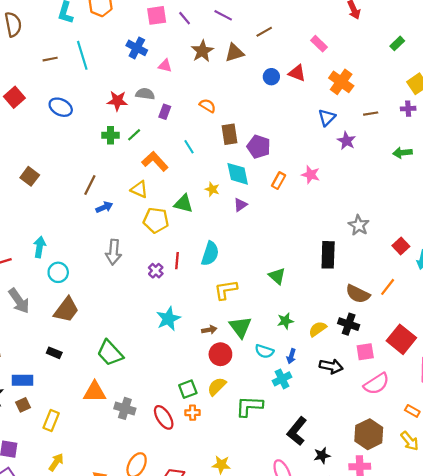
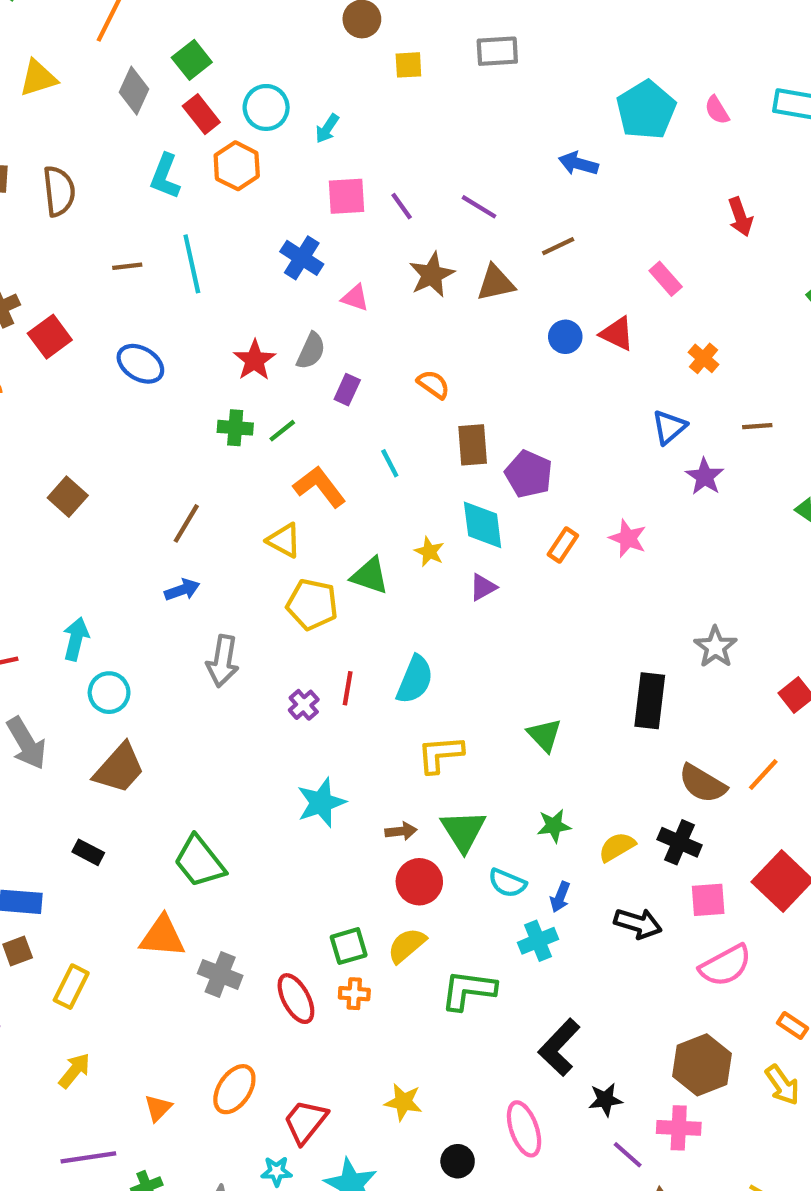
orange cross: (341, 82) -> (704, 358), size x0.6
gray semicircle: (145, 94) -> (311, 351), turned 102
red star: (117, 101) -> (255, 360), turned 30
blue arrow: (104, 207) -> (182, 590), moved

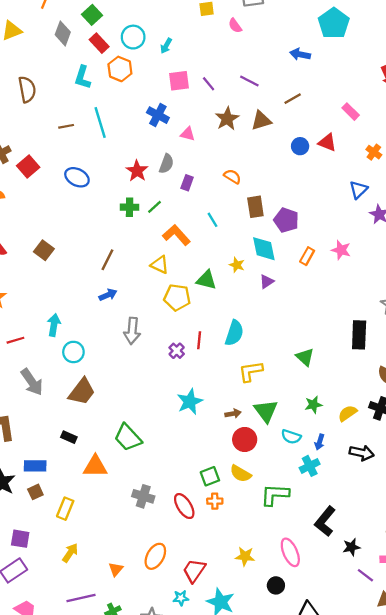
pink semicircle: (717, 110) -> (235, 26), moved
orange triangle: (162, 936) -> (95, 466), moved
yellow semicircle: (407, 945) -> (241, 474), turned -105
pink ellipse: (524, 1129) -> (290, 552), moved

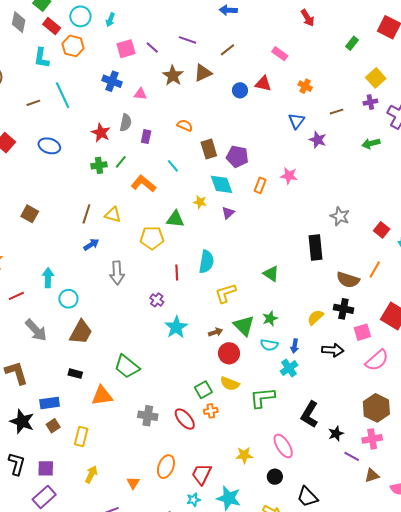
yellow triangle: (160, 265) -> (113, 215), moved
purple cross: (177, 351) -> (157, 300), moved
green star: (313, 405) -> (270, 318), moved

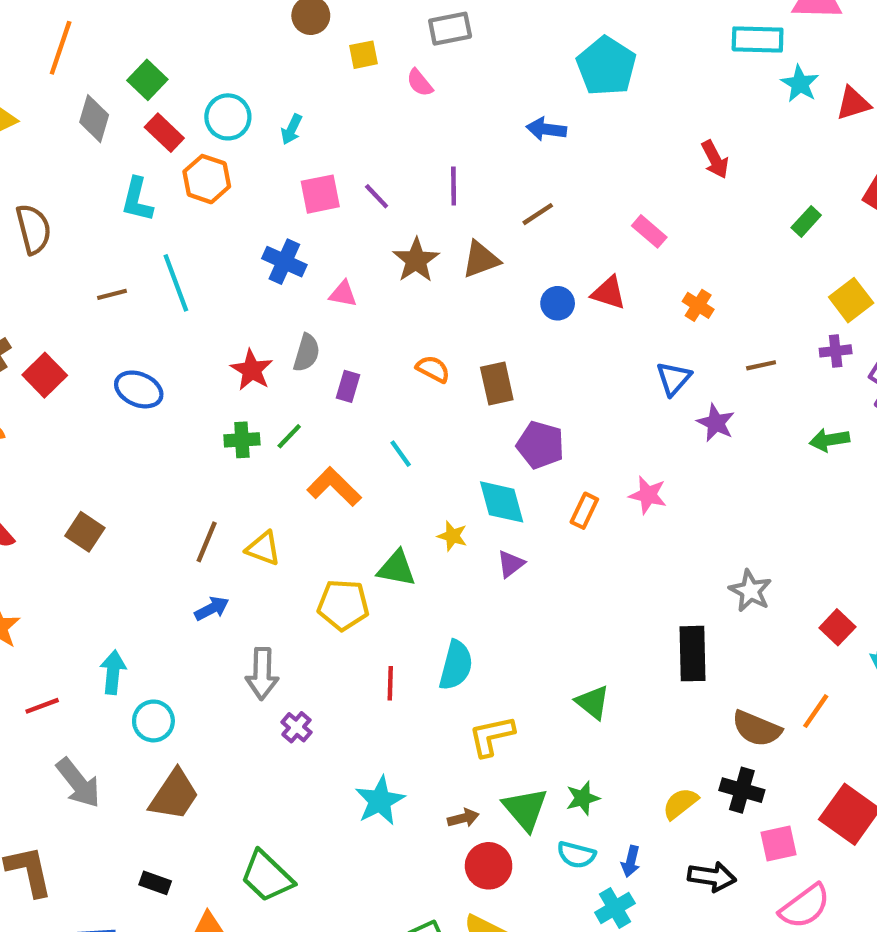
purple line: (187, 40) -> (454, 186), turned 66
brown rectangle: (209, 149) -> (497, 384), moved
purple cross: (157, 300) -> (296, 727), moved

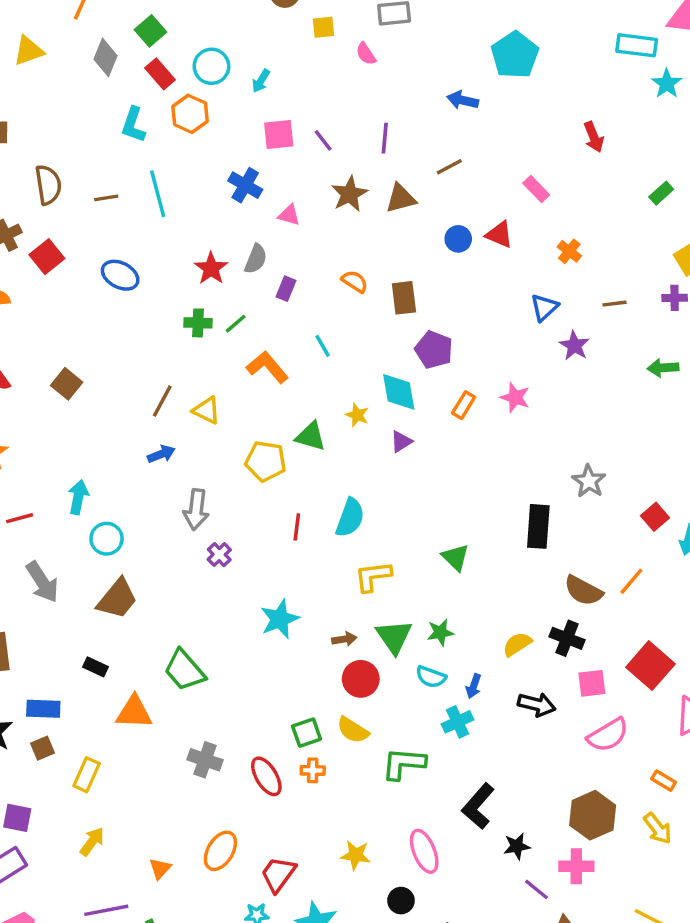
brown semicircle: (34, 229) -> (48, 185), moved

